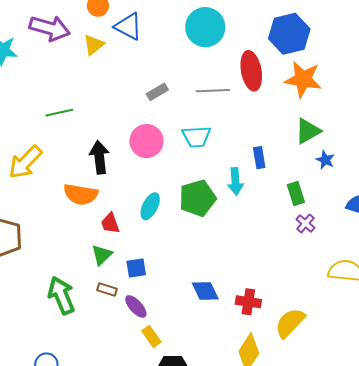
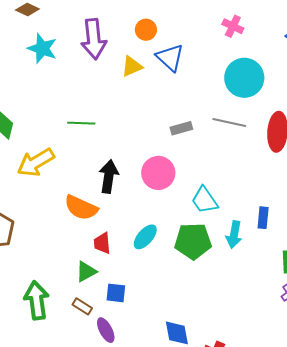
purple arrow: (50, 28) -> (94, 39), turned 54
gray line: (213, 91) -> (229, 122), moved
cyan trapezoid: (196, 137) -> (205, 200), moved, turned 44

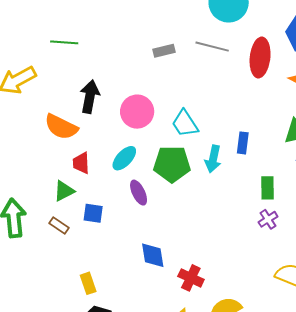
pink circle: (158, 173) -> (137, 112), moved
purple ellipse: (106, 330) -> (139, 193), moved

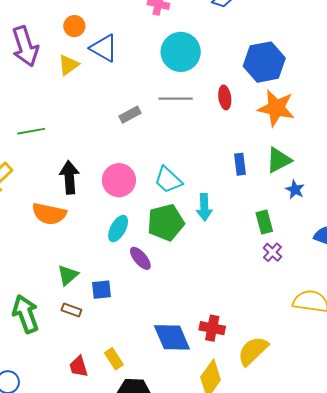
red ellipse: (260, 58) -> (225, 97), size x0.6
blue rectangle: (243, 143) -> (240, 164), moved
red trapezoid: (81, 163) -> (79, 367), moved
blue diamond: (153, 255) -> (172, 337), moved, size x1.4

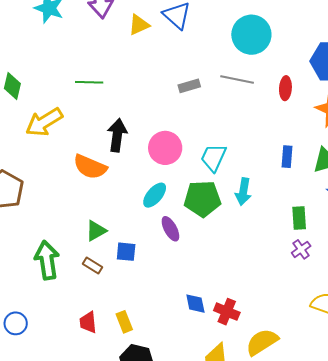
cyan trapezoid: (168, 180) -> (213, 158), turned 60
blue diamond: (172, 337) -> (195, 304), moved, size x0.6

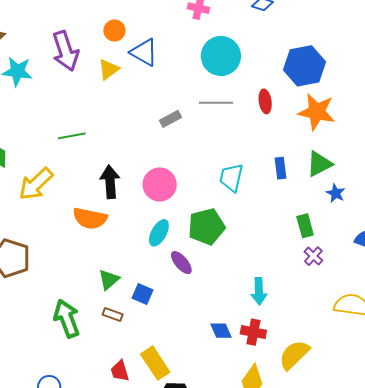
cyan trapezoid: (213, 158) -> (231, 178), moved
cyan arrow: (243, 192) -> (259, 291), moved
blue square: (126, 252) -> (143, 294), turned 30
yellow rectangle: (124, 322) -> (155, 363), size x1.5

